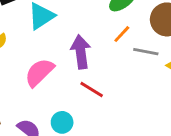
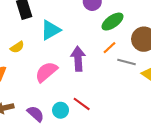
red line: (92, 90) -> (82, 104), moved

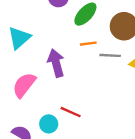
orange line: (110, 48) -> (88, 44), turned 48

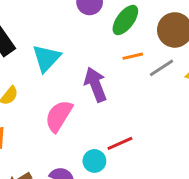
gray line: (110, 55) -> (162, 68), turned -30
red line: (71, 112) -> (120, 143), turned -42

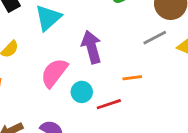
orange line: (133, 56) -> (132, 78), moved
cyan circle: (94, 161) -> (82, 92), moved

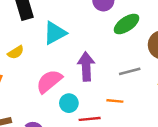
gray line: (155, 38) -> (130, 71), moved

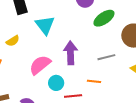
cyan triangle: (55, 33) -> (45, 25), turned -40

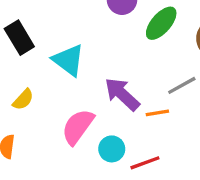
purple arrow: (70, 53) -> (122, 94), turned -30
orange line: (94, 81) -> (157, 113), moved

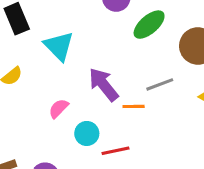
pink semicircle: (78, 127) -> (59, 108), size x0.6

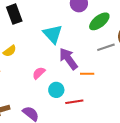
cyan triangle: (59, 46) -> (53, 34), moved
gray line: (160, 84) -> (106, 47), moved

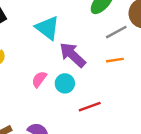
orange line: (87, 74) -> (115, 60), moved
cyan circle: (56, 90) -> (65, 83), moved

